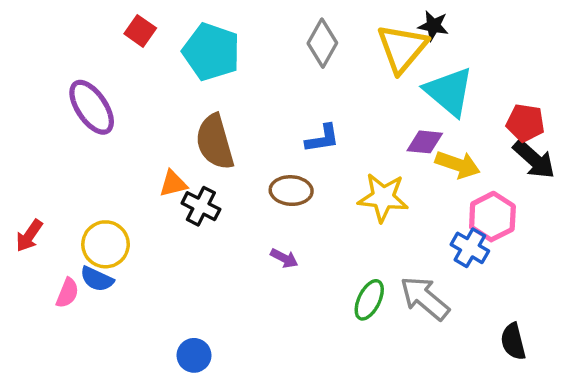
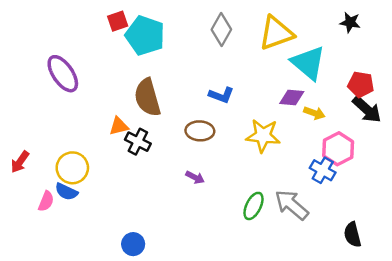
black star: (433, 26) -> (350, 22), moved
red square: (140, 31) -> (118, 21), moved, turned 36
yellow triangle: (402, 48) -> (276, 33), turned 30
blue L-shape: (322, 138) -> (221, 95), turned 30
yellow arrow: (458, 165) -> (314, 113), size x0.7

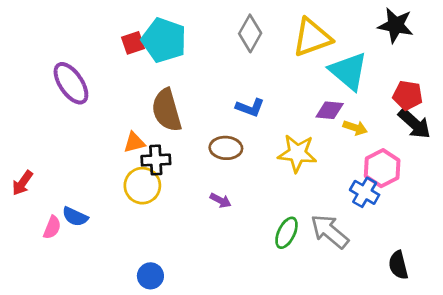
red square: (118, 21) -> (133, 43), moved
black star: (350, 22) -> (396, 25), size x1.5
black cross: (138, 142) -> (156, 160), turned -30
yellow circle: (72, 168) -> (142, 186), moved

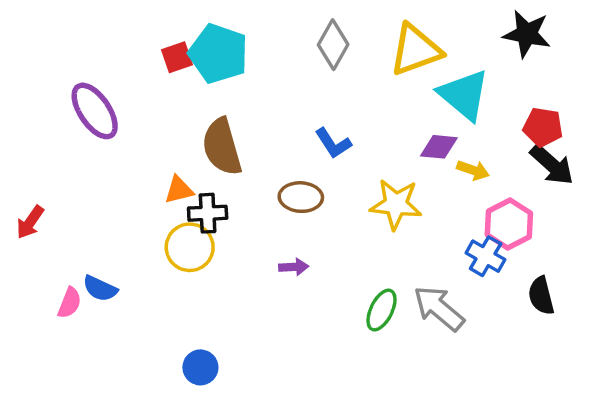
blue L-shape: (250, 108) -> (333, 143), turned 36
red arrow: (22, 183) -> (30, 222), moved
purple arrow: (220, 200) -> (294, 267), turned -30
black semicircle: (398, 265) -> (541, 296), moved

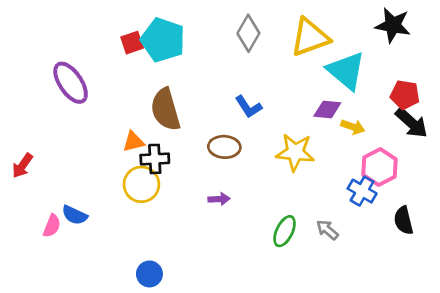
gray arrow: (439, 308) -> (327, 230), size x0.6

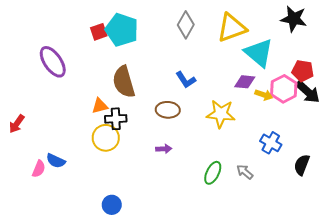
pink hexagon: (379, 167) -> (284, 89), moved
black semicircle: (404, 220) -> (302, 165), turned 35

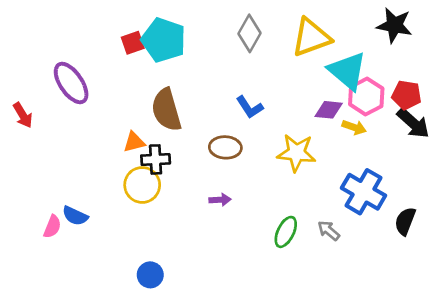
pink hexagon: (284, 89) -> (366, 96), moved
red arrow: (17, 124) -> (23, 115), moved, turned -66
blue cross: (271, 143) -> (364, 192), size x1.5

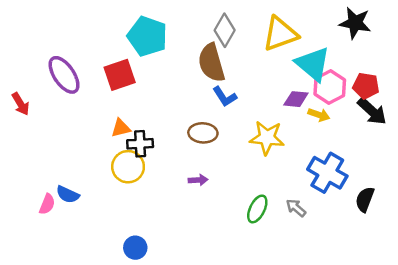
red square: (133, 43) -> (120, 75), moved, size x1.5
brown semicircle: (166, 110) -> (211, 63), moved

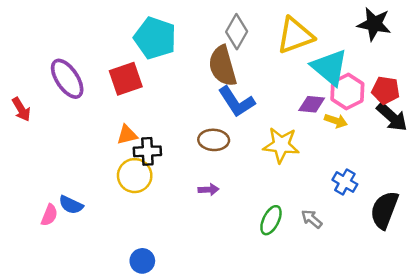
blue L-shape: (225, 97) -> (237, 102), size x1.4
blue cross: (327, 173) -> (345, 182), size x0.6
black semicircle: (365, 199) -> (384, 210), size x1.4

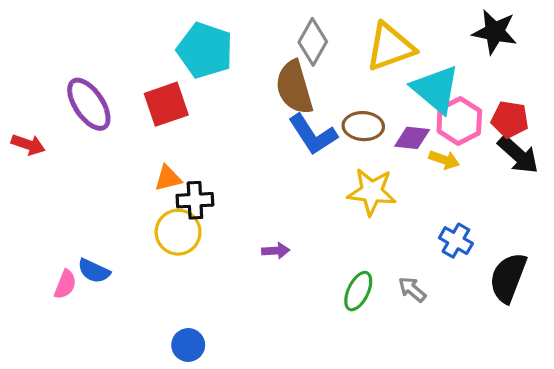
red arrow: (21, 109) -> (28, 145), turned -40
brown ellipse: (214, 140) -> (363, 126), moved

